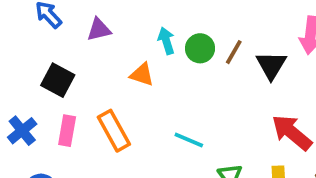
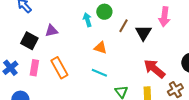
purple triangle: (99, 30) -> (51, 31), moved
green circle: (200, 48) -> (104, 12), moved
orange triangle: (142, 75) -> (100, 48), moved

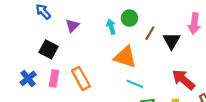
purple triangle: (51, 31) -> (72, 26), moved, turned -32
orange triangle: (100, 48) -> (125, 57), size x1.6
cyan line: (99, 73) -> (135, 84), moved

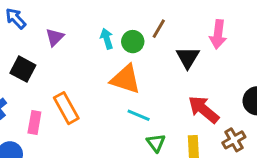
green circle: (129, 18) -> (133, 42), moved
brown line: (150, 33) -> (159, 29), moved
pink rectangle: (54, 78) -> (34, 123), moved

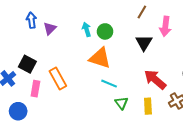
blue arrow: (16, 18) -> (31, 20), moved, turned 35
brown line: (159, 29) -> (142, 12), moved
black square: (23, 69) -> (27, 64), moved

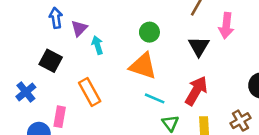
cyan arrow: (87, 29) -> (97, 45), moved
black square: (27, 64) -> (51, 61), moved
red arrow: (155, 80) -> (196, 91), moved, turned 80
pink rectangle: (35, 89) -> (60, 117), moved

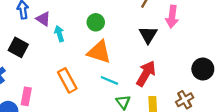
purple triangle: (79, 28) -> (43, 19), turned -42
green circle: (149, 32) -> (96, 22), moved
orange rectangle: (90, 92) -> (67, 80), moved

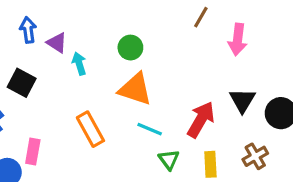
black triangle: (148, 35) -> (242, 100), moved

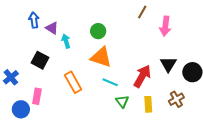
black square: (22, 83) -> (40, 60), moved

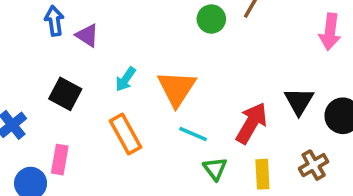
pink arrow: (165, 26) -> (330, 32), moved
green circle: (98, 31) -> (211, 19), moved
cyan arrow: (66, 41) -> (126, 79), moved, turned -128
orange triangle: (101, 57) -> (177, 88), turned 45

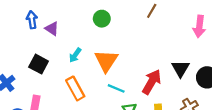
green circle: (211, 19) -> (102, 19), moved

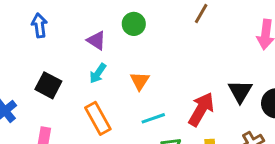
purple triangle: (52, 29) -> (96, 40), moved
orange triangle: (106, 61) -> (140, 81), size x0.6
cyan line: (116, 88) -> (153, 118), turned -42

